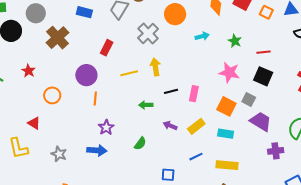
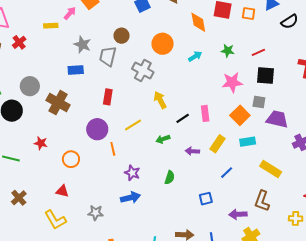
yellow line: (129, 73) -> (133, 125), moved
orange square: (226, 106) -> (240, 115), turned 36
yellow rectangle: (227, 165) -> (271, 169), moved, turned 45

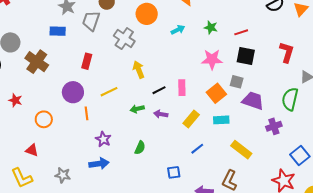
purple arrow: (192, 151) -> (161, 114), moved

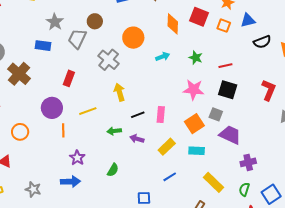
green semicircle: (290, 99) -> (244, 189), moved, size x0.6

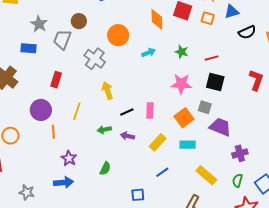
yellow line: (88, 111) -> (77, 111), turned -48

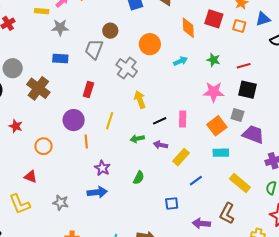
gray star: (39, 24) -> (60, 27), moved, turned -30
yellow rectangle: (158, 142) -> (181, 157), moved

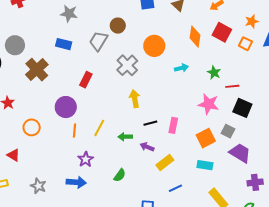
red line: (244, 66) -> (232, 86), moved
yellow line: (110, 121) -> (99, 128), moved

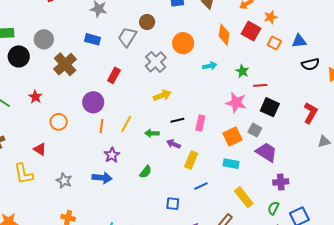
orange star: (252, 21) -> (271, 17), moved
yellow arrow: (135, 99) -> (162, 95), turned 78
yellow rectangle: (165, 163) -> (191, 160), turned -30

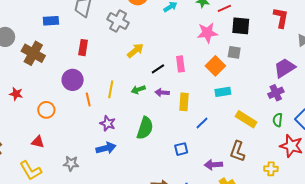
purple trapezoid: (266, 152) -> (285, 68), moved, turned -45
green semicircle: (146, 172) -> (145, 128), size x1.6

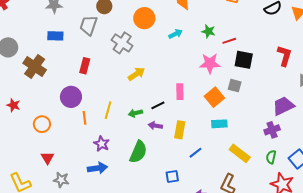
black line: (158, 69) -> (158, 105), moved
purple arrow: (162, 93) -> (155, 126), moved
red triangle: (38, 142) -> (47, 158), moved, turned 40

